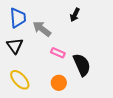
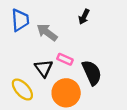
black triangle: (15, 46) -> (44, 68), moved
orange circle: (59, 83) -> (66, 93), size x1.6

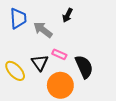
black arrow: (84, 17) -> (68, 15), moved
yellow ellipse: (22, 89) -> (15, 71), moved

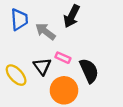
black arrow: (68, 15) -> (72, 16), size x1.5

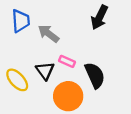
black arrow: (72, 16) -> (99, 17), moved

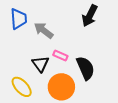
yellow ellipse: (17, 80) -> (22, 87), moved

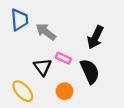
black arrow: (90, 16) -> (95, 37), moved
orange circle: (61, 87) -> (65, 91), size x0.6

